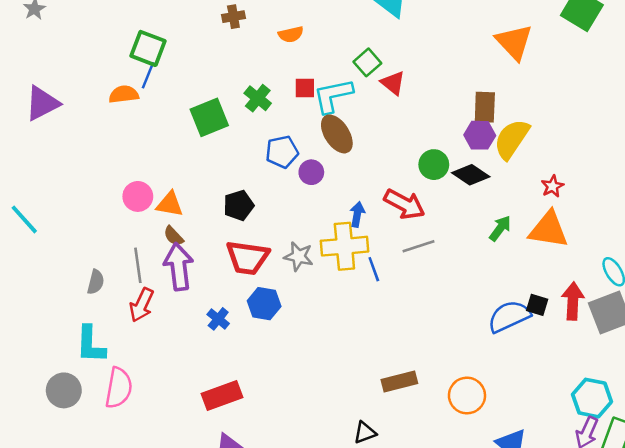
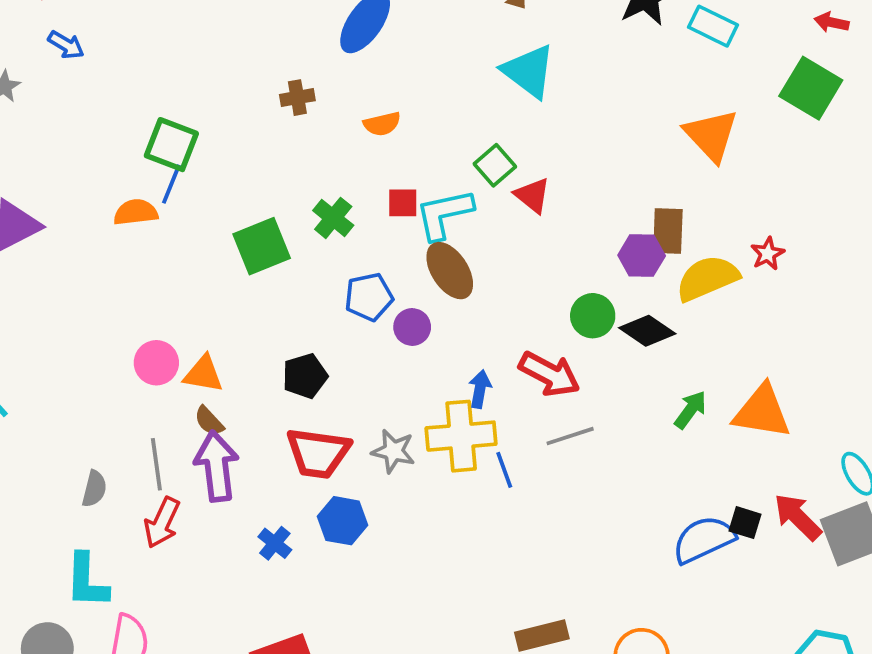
purple hexagon: (480, 135) -> (642, 256), moved
yellow semicircle: (512, 139) -> (707, 278), turned 33
red star: (552, 186) -> (768, 254), moved
red arrow: (573, 301) -> (798, 517), turned -48

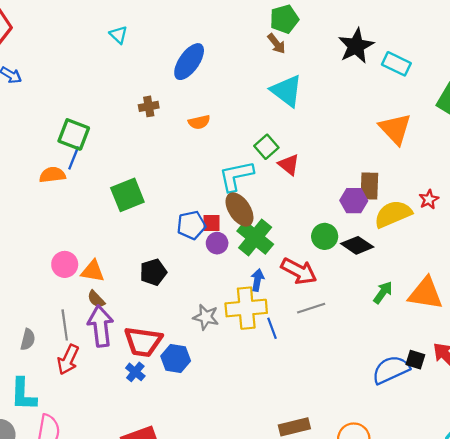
red square: (403, 203) -> (211, 223), moved
green cross: (333, 218) -> (255, 238), moved, size x1.5
red trapezoid: (318, 453) -> (143, 342), moved

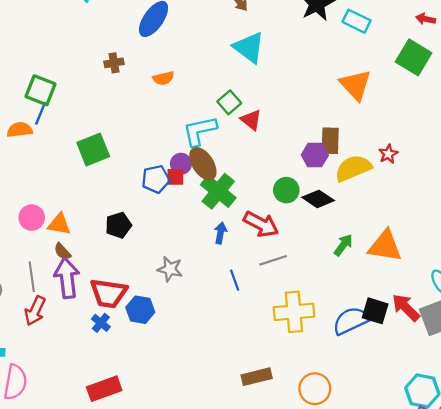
purple circle: (217, 243) -> (181, 164), moved
yellow cross: (246, 308) -> (294, 312), moved
black square: (415, 360) -> (375, 311), size x1.4

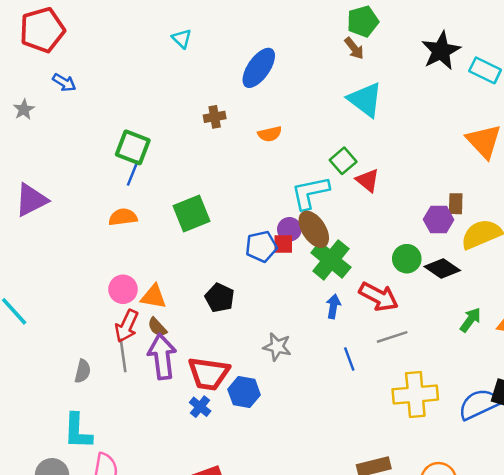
orange semicircle: (20, 130) -> (123, 217), moved
brown rectangle: (330, 141) -> (456, 204), size x0.7
black pentagon: (118, 225) -> (220, 298), turned -30
red arrow: (35, 311) -> (127, 326), moved

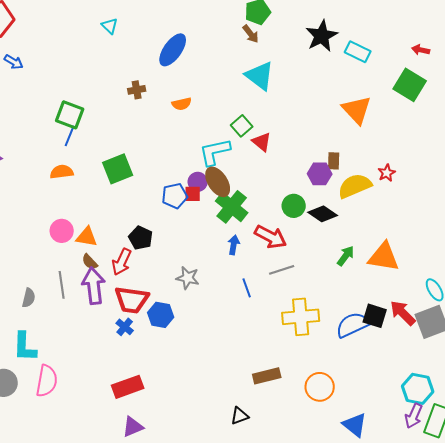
red arrow: (127, 326) -> (122, 262), moved

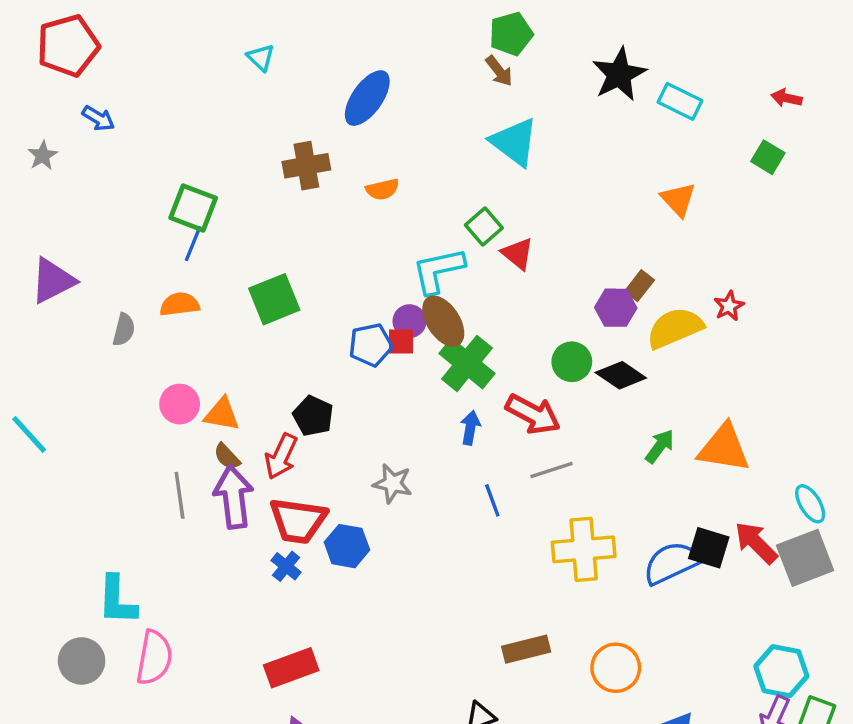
green square: (410, 85) -> (768, 157), size x0.6
brown cross: (137, 90) -> (306, 166), size x1.5
orange triangle: (357, 110) -> (678, 199), size x0.7
brown rectangle: (334, 161) -> (639, 286), turned 36
gray semicircle: (29, 298) -> (124, 330), moved

